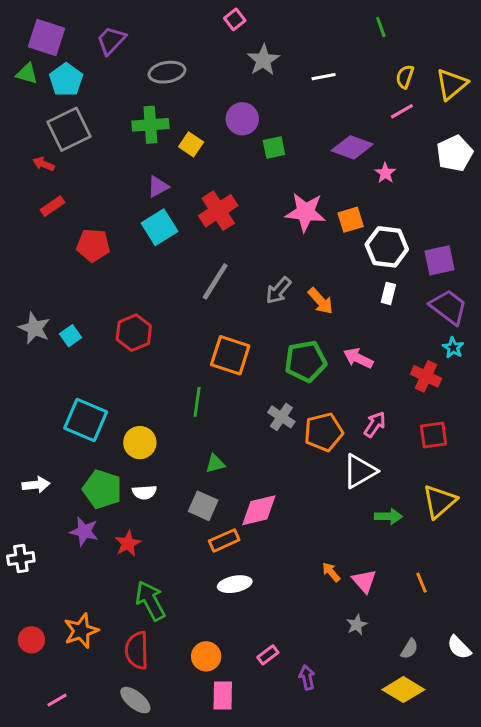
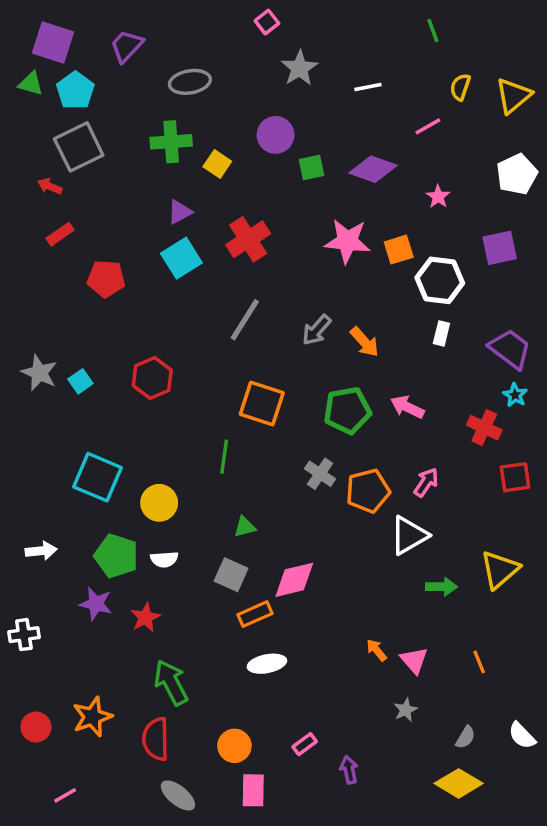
pink line: (402, 111) -> (428, 126), moved
purple diamond: (352, 147) -> (373, 169), moved
purple square: (440, 260) -> (500, 248), moved
red square: (433, 435) -> (515, 477), moved
gray ellipse: (135, 700) -> (178, 795), moved

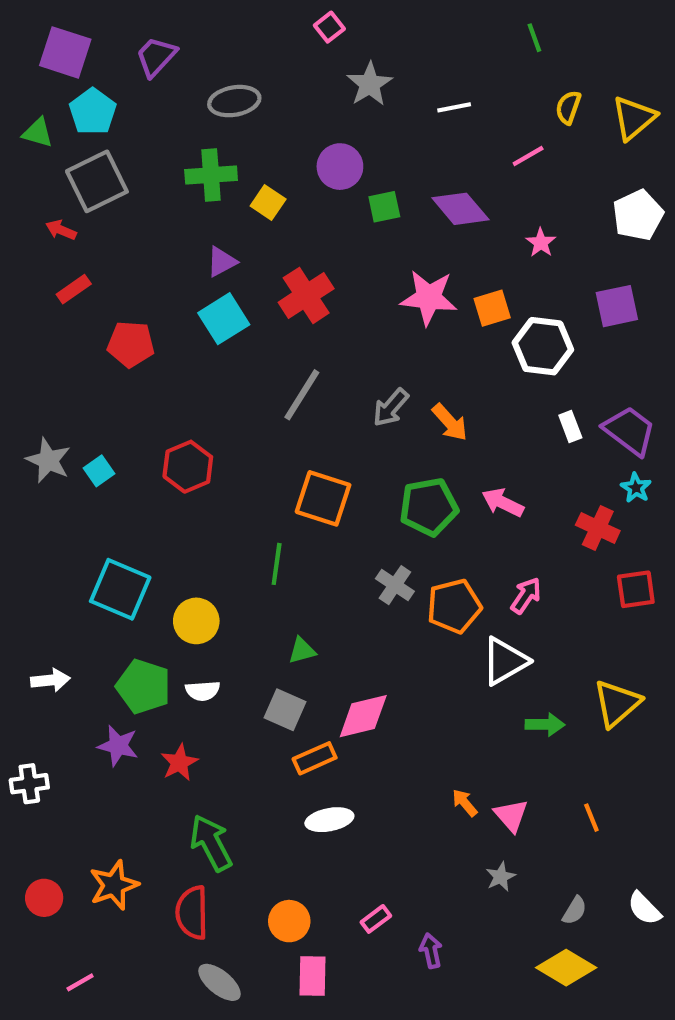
green triangle: (31, 84) -> (38, 133), moved
purple diamond: (373, 169) -> (460, 209), turned 30
white rectangle: (441, 333) -> (570, 427), moved, turned -35

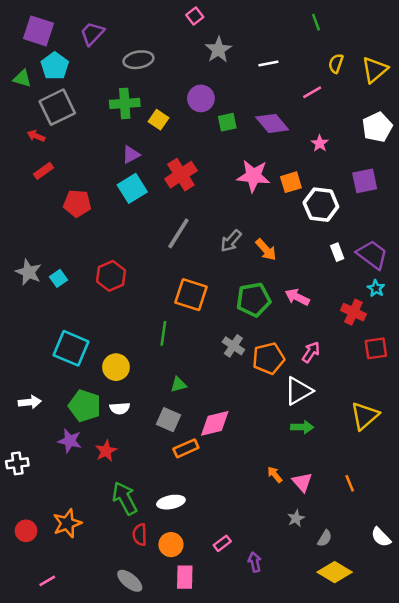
green arrow: (545, 725) -> (302, 427), moved
white ellipse: (329, 820) -> (171, 502), moved
gray semicircle: (575, 911) -> (325, 538), moved
red semicircle: (192, 913) -> (140, 535), moved, size x0.7

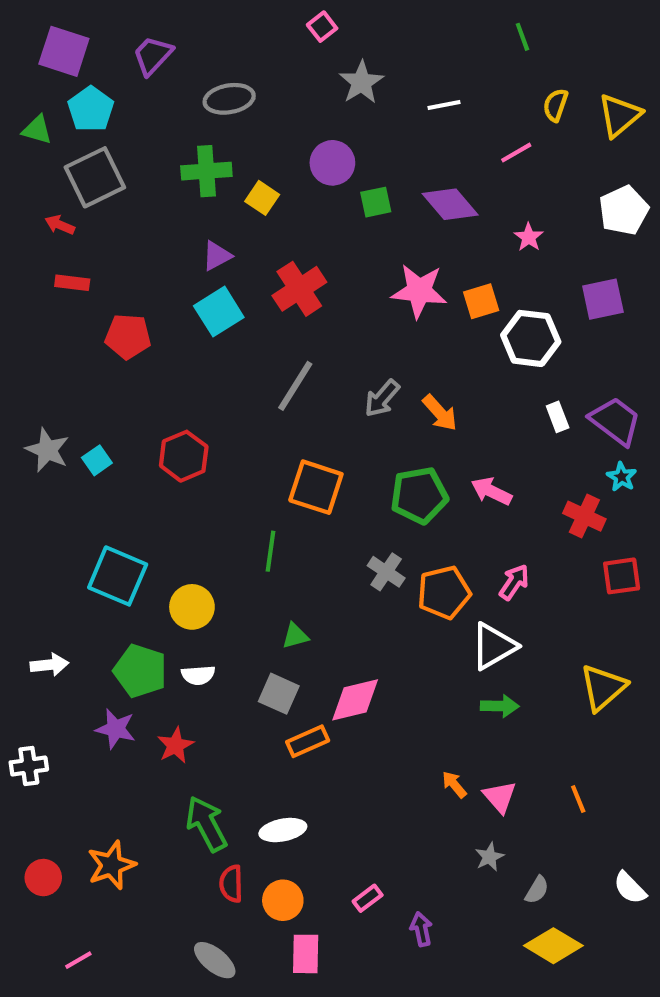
red rectangle: (43, 171) -> (72, 283), turned 42

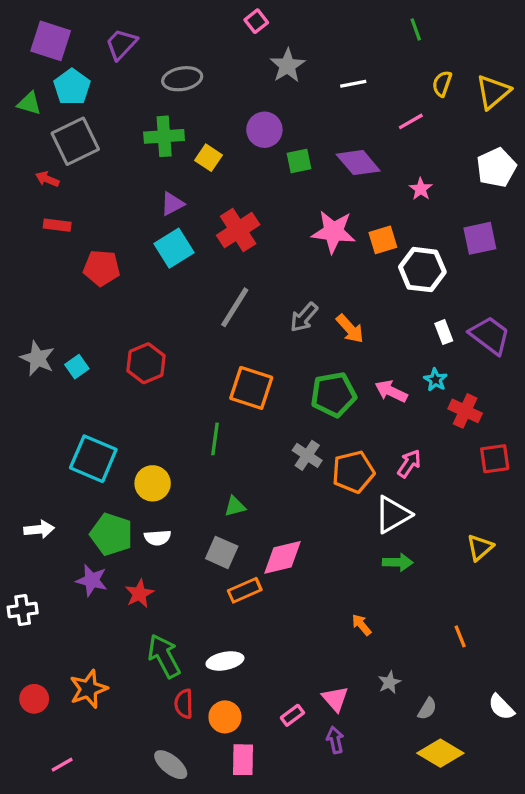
cyan star: (622, 477) -> (435, 380), moved
yellow triangle: (603, 687) -> (480, 547), size x0.7
pink triangle: (500, 797) -> (335, 699), moved

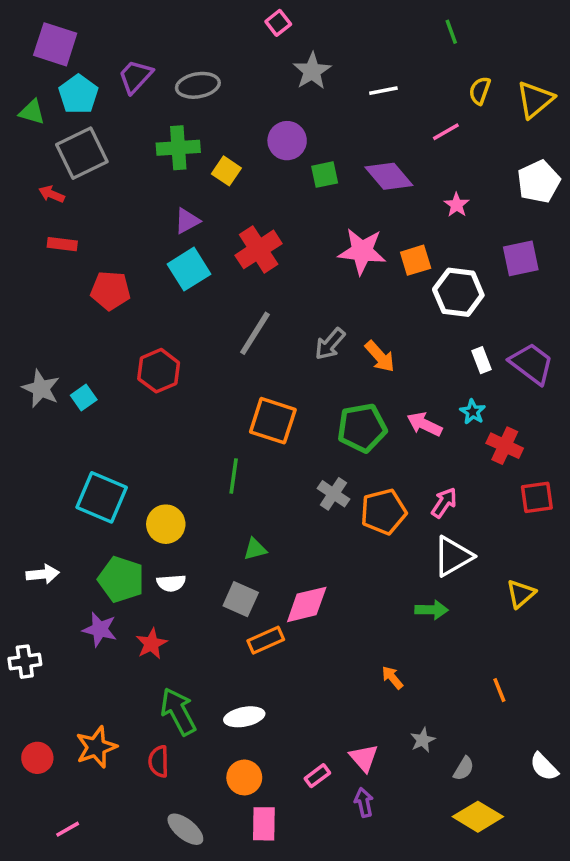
purple trapezoid: (121, 44) -> (135, 76), moved
red hexagon: (146, 363) -> (159, 371), moved
white triangle: (393, 515) -> (453, 556), moved
red semicircle: (184, 704) -> (159, 761), moved

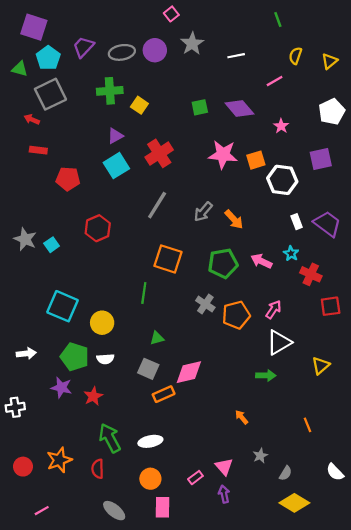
yellow triangle: (535, 100) -> (330, 61), size x0.7
purple circle: (287, 141) -> (155, 50), moved

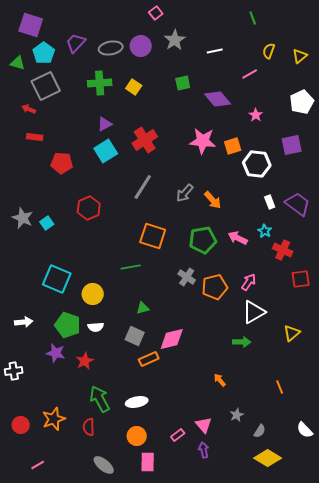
yellow square: (139, 105) -> (134, 87), moved
green square: (200, 107) -> (183, 83), moved
green line: (144, 293) -> (131, 267), turned 72

